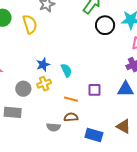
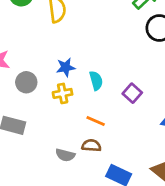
gray circle: (23, 89) -> (26, 82), moved
purple square: (94, 90) -> (132, 93), moved, turned 32

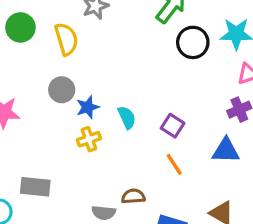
gray circle: (26, 82) -> (62, 90), moved
orange line: (96, 121) -> (174, 164), moved, turned 42

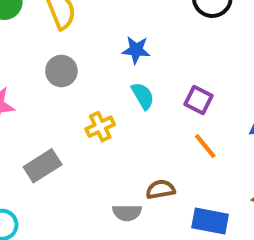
blue star: (88, 107) -> (136, 50), moved, turned 30
gray rectangle: (35, 187) -> (43, 166), moved, turned -32

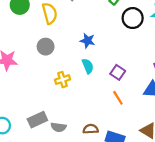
gray rectangle: (43, 166) -> (37, 120), moved
brown semicircle: (160, 189) -> (91, 129), moved
gray semicircle: (127, 213) -> (59, 127), moved

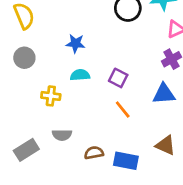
cyan semicircle: (88, 66) -> (80, 75), turned -64
yellow cross: (62, 80) -> (51, 96), turned 32
gray semicircle: (59, 127) -> (62, 135), moved

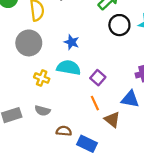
gray circle: (24, 58) -> (29, 43), size x1.5
cyan semicircle: (80, 75) -> (69, 68), size x1.5
brown triangle: (166, 145) -> (112, 120), moved

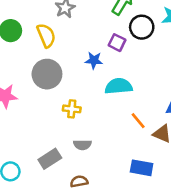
cyan semicircle: (69, 68) -> (119, 86), moved
purple square: (98, 78) -> (117, 43), moved
brown semicircle: (64, 131) -> (79, 181), moved

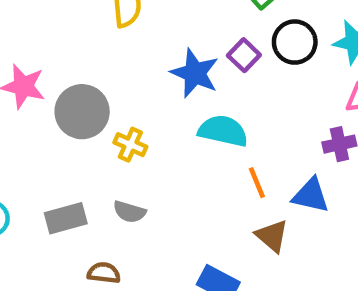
blue star: (94, 60) -> (195, 73), size x1.5
gray circle: (47, 74) -> (82, 112), moved
orange line: (138, 121) -> (257, 183), moved

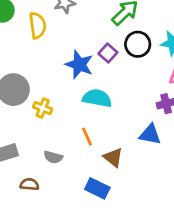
orange line: (257, 183) -> (87, 137), moved
gray semicircle: (129, 212) -> (53, 157), moved
brown triangle: (272, 236) -> (113, 157), moved

